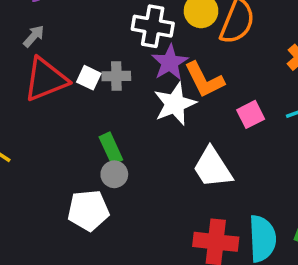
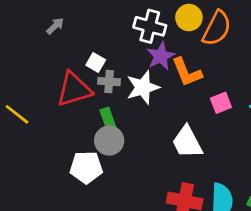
gray cross: (116, 76) -> (109, 82), moved
red triangle: (46, 79) -> (74, 89), moved
white star: (175, 104) -> (143, 87), moved
gray circle: (114, 174) -> (109, 141), size x1.4

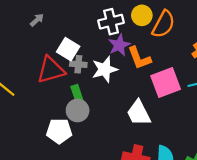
white cross: (150, 26) -> (111, 22), turned -30
white square: (96, 63) -> (68, 49), size x1.5
pink square: (221, 103) -> (166, 83), size x1.8

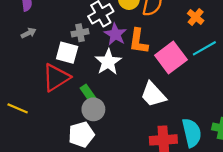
gray arrow: (37, 20) -> (29, 33), turned 32
orange L-shape: (139, 58) -> (138, 41), turned 45
gray cross: (78, 64) -> (80, 33), moved

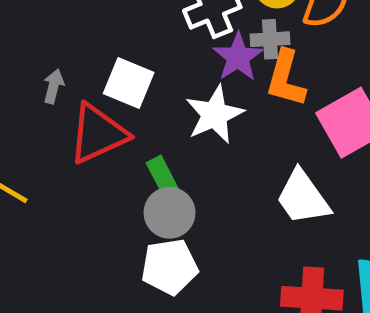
gray arrow: (29, 33) -> (54, 86), moved, turned -56
gray cross: (80, 33) -> (270, 39), moved
white pentagon: (81, 134) -> (170, 267), moved

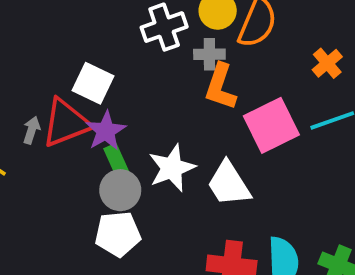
purple star: (238, 57) -> (106, 131), moved
gray arrow: (54, 86) -> (32, 130), moved
white star: (215, 114) -> (172, 168), moved

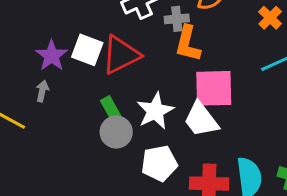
red triangle: (66, 123) -> (121, 55), moved
pink square: (271, 125) -> (214, 88), moved, turned 30
purple star: (106, 131) -> (52, 56), moved
white pentagon: (118, 234) -> (159, 163), moved

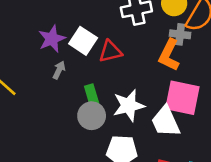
gray cross: (177, 19) -> (180, 34), moved
red triangle: (121, 55) -> (110, 51), size x0.7
gray arrow: (42, 91) -> (59, 70), moved

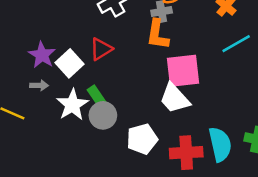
white square: (83, 41) -> (69, 63), moved, turned 32
gray arrow: (59, 70) -> (39, 85), moved, turned 84
white star: (129, 105) -> (72, 105), moved

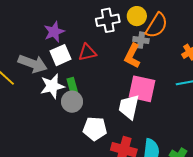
purple star: (42, 55) -> (54, 32), moved
gray arrow: (39, 85) -> (33, 64), size x2.0
white trapezoid: (175, 98) -> (129, 107), turned 36

